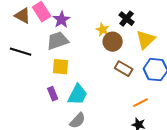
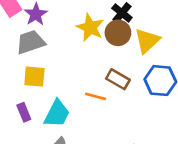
yellow star: (103, 30) -> (90, 28), size x1.5
brown circle: (113, 42) -> (118, 33), moved
orange line: (141, 103) -> (95, 96), moved, turned 42

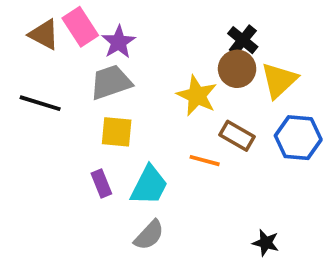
yellow star: (90, 28) -> (197, 96), moved

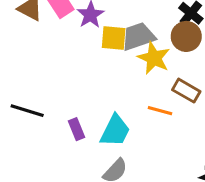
gray trapezoid: (111, 82) -> (138, 36), moved
black line: (40, 103) -> (27, 111), moved
yellow square: (117, 132) -> (114, 38), moved

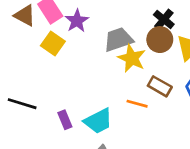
yellow square: (114, 38) -> (53, 44), moved, turned 30
cyan trapezoid: (115, 131) -> (98, 121), turned 36

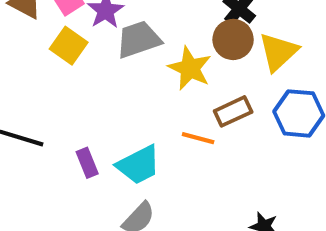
gray trapezoid: (118, 40) -> (139, 39), moved
brown rectangle: (160, 86) -> (233, 111), turned -55

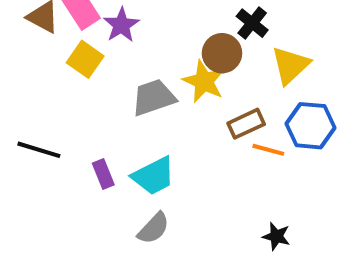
gray trapezoid: (139, 39) -> (154, 97), moved
brown circle: (233, 39) -> (222, 53), moved
orange line: (198, 138) -> (268, 150), moved

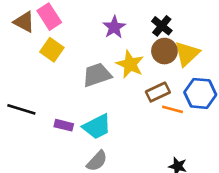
purple star: (121, 25) -> (114, 27), moved
brown circle: (222, 53) -> (164, 51), moved
purple rectangle: (103, 174) -> (64, 125), turned -54

